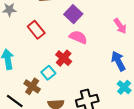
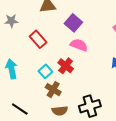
cyan square: (48, 73) -> (45, 71), moved
brown cross: (32, 86) -> (53, 90), moved

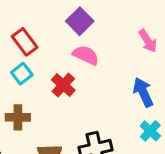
cyan square: (45, 71) -> (22, 74), moved
brown cross: (53, 90) -> (18, 117), moved, turned -35

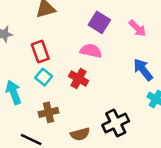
purple square: (80, 21) -> (99, 22), moved
red rectangle: (25, 42) -> (40, 52), turned 30

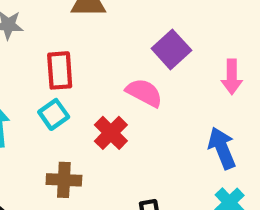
pink arrow: (137, 28) -> (232, 77), turned 30
brown cross: (49, 112) -> (64, 180), moved

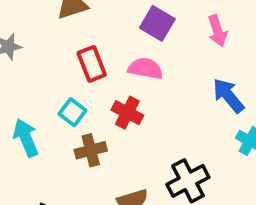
red rectangle: (60, 70) -> (92, 64), moved
brown cross: (64, 180) -> (91, 150), moved

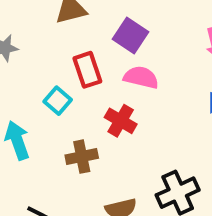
purple square: (157, 23) -> (130, 36), moved
cyan square: (72, 112) -> (58, 101), moved

